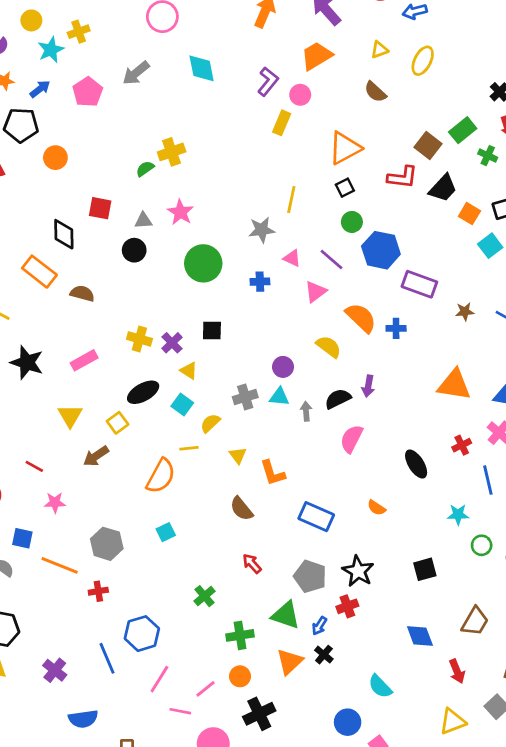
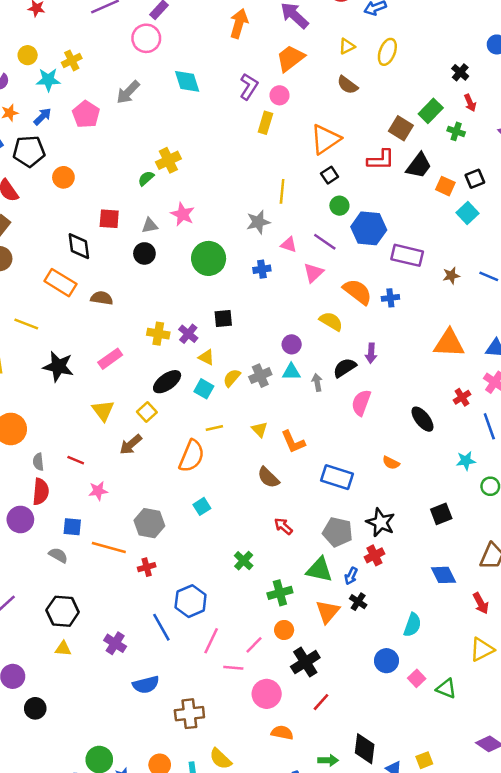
cyan star: (51, 50) -> (48, 80), turned 30
yellow semicircle: (210, 423) -> (232, 378), moved
cyan semicircle: (380, 686) -> (412, 625), turned -110

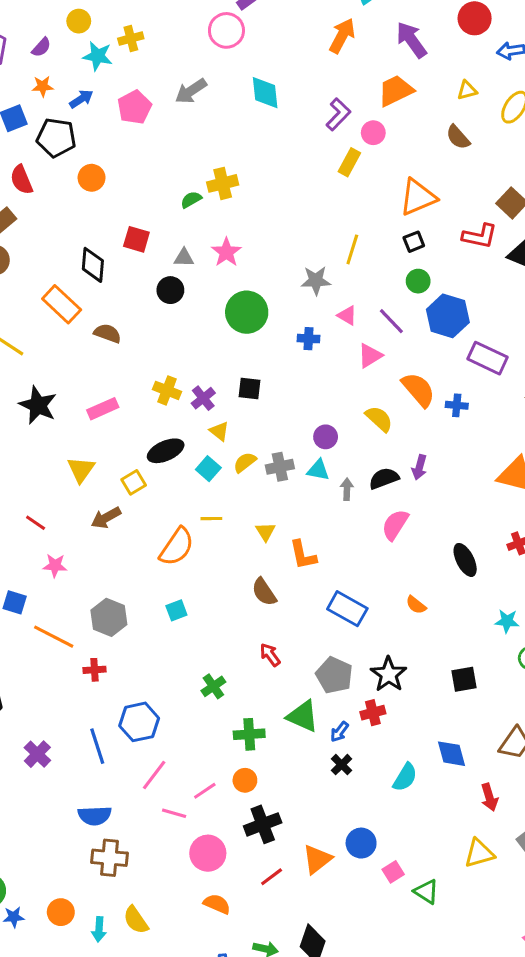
orange triangle: (328, 612) -> (317, 859), moved
cyan semicircle: (412, 625) -> (405, 777), moved
blue semicircle: (146, 685) -> (95, 816), moved

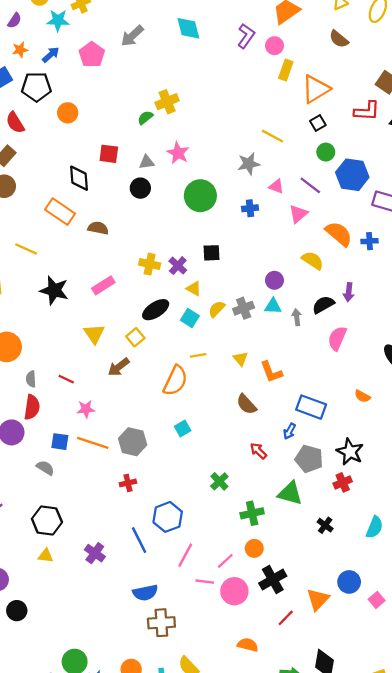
yellow rectangle: (349, 162) -> (286, 70), moved
yellow line: (352, 249) -> (273, 136), turned -70
orange line: (54, 637) -> (93, 443), moved
blue arrow: (339, 732) -> (289, 431), moved
pink circle: (208, 853) -> (234, 591), moved

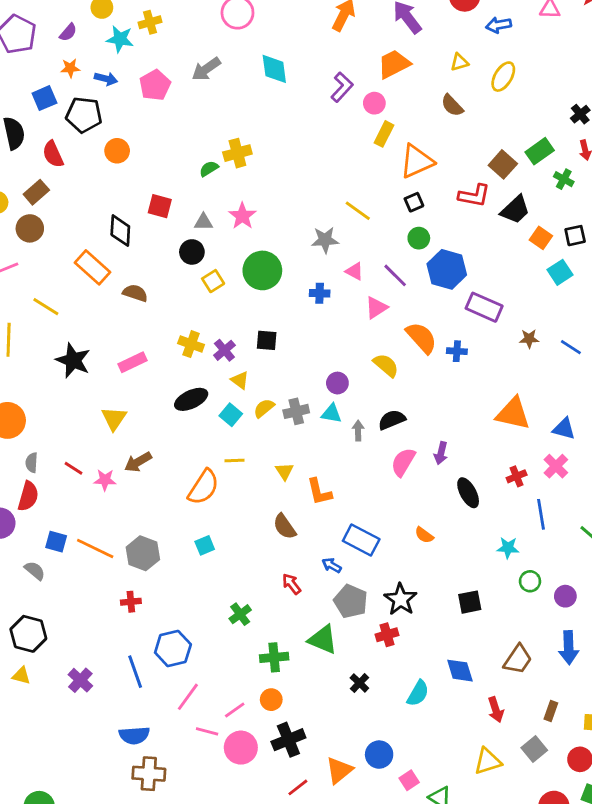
blue arrow: (51, 55) -> (106, 79), turned 48
purple arrow: (349, 292) -> (441, 453), moved
yellow square: (135, 337) -> (213, 281), moved
pink star: (86, 409) -> (105, 480), moved
blue arrow: (289, 431) -> (332, 565), turned 84

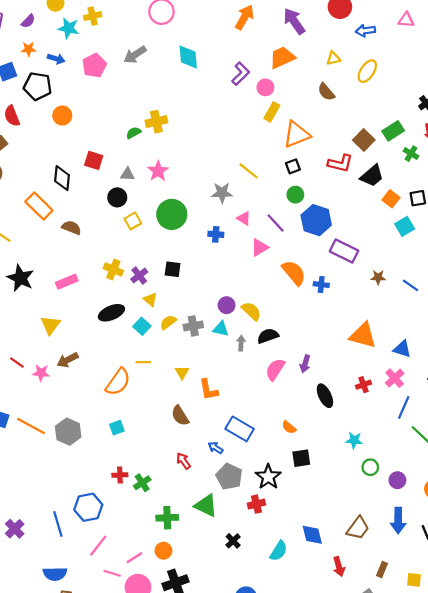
yellow semicircle: (386, 365) -> (251, 311), moved
blue line: (541, 514) -> (404, 407), moved, turned 30
red cross: (131, 602) -> (120, 475), moved
black square: (470, 602) -> (301, 458), moved

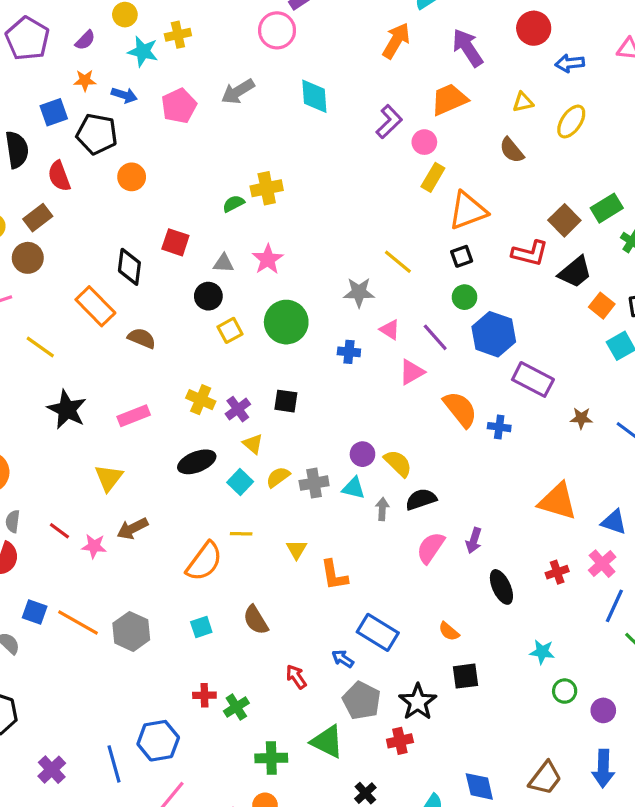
brown semicircle: (180, 416) -> (256, 620), moved

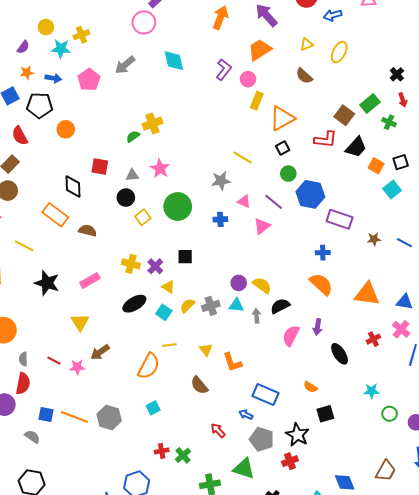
orange semicircle: (460, 409) -> (321, 284), moved
brown semicircle: (256, 620) -> (199, 385), moved

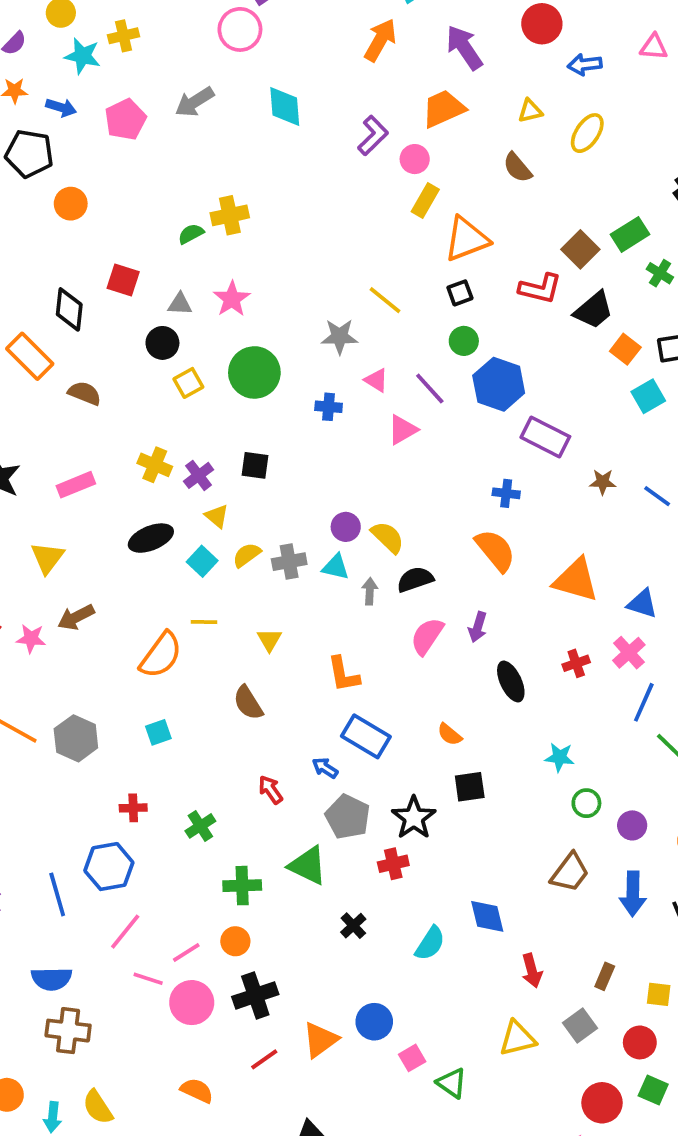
orange L-shape: (232, 362) -> (343, 674), moved
red cross: (162, 451) -> (133, 808), moved
brown trapezoid: (386, 471) -> (570, 872), moved

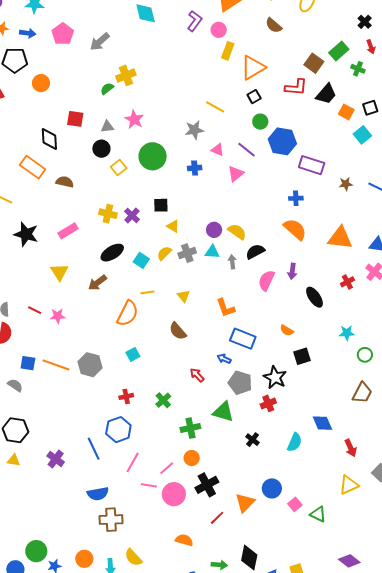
gray arrow: (195, 102) -> (100, 42), moved
yellow triangle: (217, 516) -> (173, 226), moved
brown arrow: (76, 617) -> (97, 283), moved

